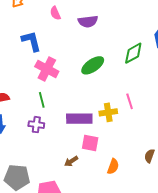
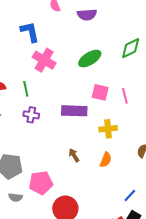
green line: (42, 100) -> (26, 89), moved
yellow cross: (108, 112) -> (108, 129), moved
pink square: (90, 143) -> (100, 92), moved
brown arrow: (71, 161) -> (74, 155), moved, turned 88

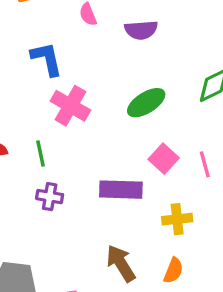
pink square: (100, 92) -> (164, 159), turned 30
brown arrow: (74, 155) -> (121, 263), size x1.6

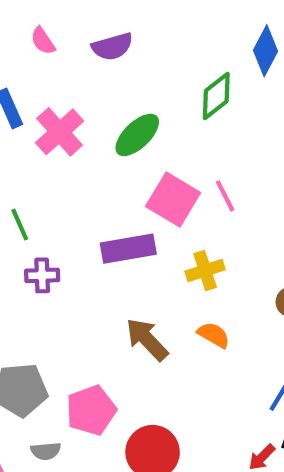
pink cross: (70, 106) -> (60, 132), moved, turned 30
pink square: (164, 159) -> (173, 199), size x1.4
orange semicircle: (173, 270) -> (214, 335), turned -70

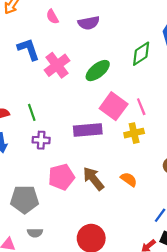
yellow cross: (205, 271) -> (134, 133), moved
pink pentagon: (91, 410) -> (61, 177), moved

